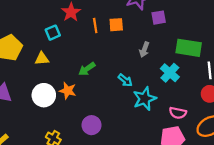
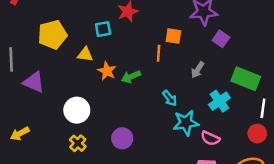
purple square: (159, 18) -> (221, 39), turned 32
orange line: (95, 25) -> (159, 53), moved
orange star: (68, 91) -> (107, 71), moved
white circle: (44, 95) -> (77, 110), moved
pink semicircle: (178, 113) -> (210, 138), moved

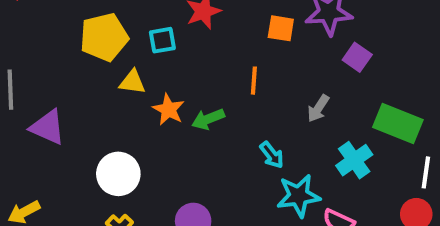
yellow pentagon: (52, 35) -> (104, 37), moved
orange square: (173, 36) -> (281, 28), moved

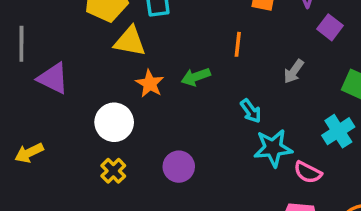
yellow triangle: (132, 82) -> (130, 41), size x1.4
orange star: (168, 109) -> (150, 84), moved
cyan cross: (354, 160) -> (338, 131), moved

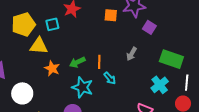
orange line: (238, 44) -> (99, 62), moved
white circle: (114, 122) -> (22, 93), moved
cyan star: (273, 148) -> (82, 87), moved, turned 30

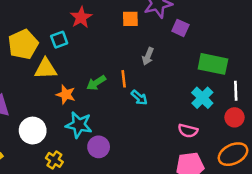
gray arrow: (132, 54) -> (148, 56), moved
cyan star: (82, 87) -> (79, 125), moved

